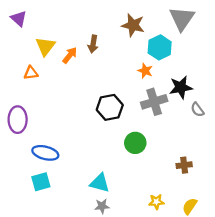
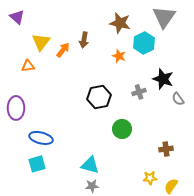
orange star: (145, 71) -> (119, 56), moved
black star: (181, 87) -> (163, 79), turned 30
gray cross: (154, 102) -> (139, 92), size x0.6
yellow star: (156, 202) -> (150, 178), moved

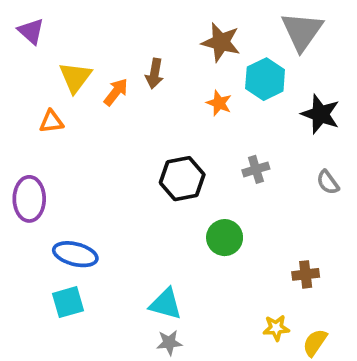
black star: (163, 79) -> (320, 114), moved

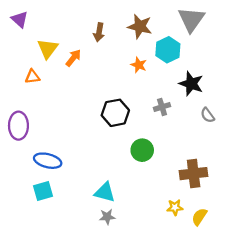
brown arrow: (155, 74) -> (99, 32), moved
black star: (320, 114) -> (191, 84), moved
brown cross: (306, 274) -> (194, 174), size x1.6

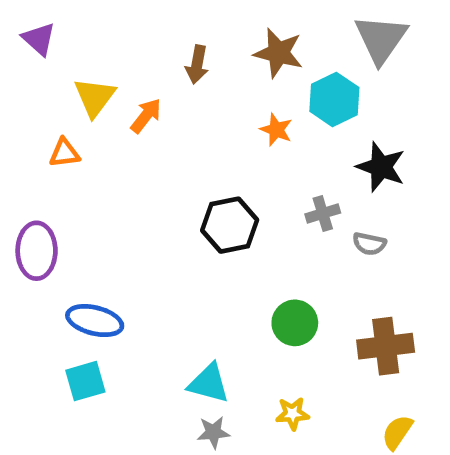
gray semicircle: (208, 115) -> (369, 244), moved, turned -42
green circle: (142, 150) -> (295, 323), moved
yellow star: (175, 207) -> (292, 414), moved

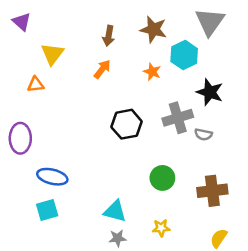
orange arrow: (146, 116) -> (102, 69), moved
gray cross: (323, 213) -> (178, 118), size x1.6

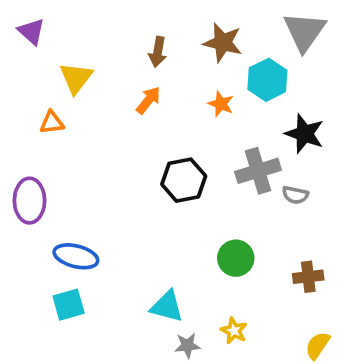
brown cross: (212, 191) -> (308, 277), size x0.7
yellow star: (161, 228) -> (234, 331), turned 30
gray star: (118, 238) -> (187, 345), moved

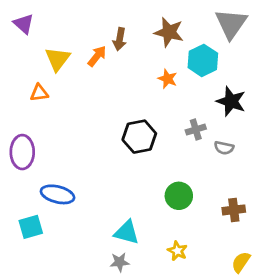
orange arrow: (148, 100) -> (97, 56), moved
gray cross: (258, 171) -> (196, 130), size x0.6
cyan square: (69, 305) -> (31, 227), moved
gray star: (187, 345) -> (120, 262), moved

